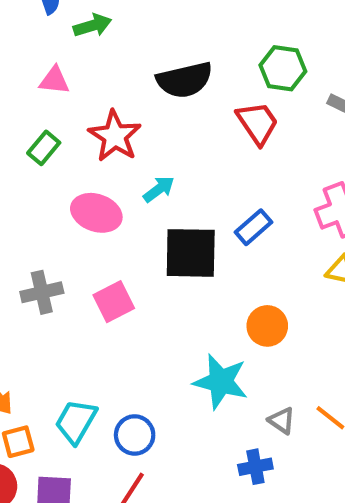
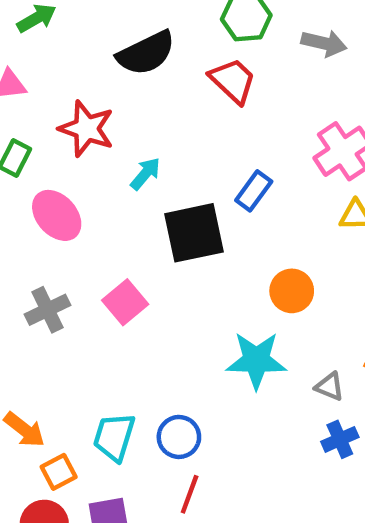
pink ellipse: (96, 213) -> (57, 215), moved, turned 42
blue cross: (255, 467) -> (340, 439), moved

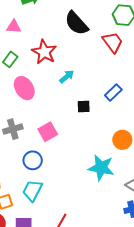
black semicircle: (146, 53) -> (76, 23), turned 64
black square: (194, 233) -> (84, 106), size x0.5
blue circle: (179, 437) -> (33, 160), moved

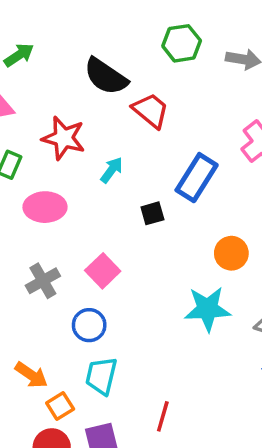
red trapezoid: (113, 42) -> (151, 110), moved
pink ellipse: (24, 88) -> (45, 207), turned -45
blue rectangle: (113, 93) -> (197, 178), size x1.5

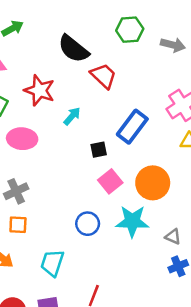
orange circle: (231, 253) -> (153, 183), size x1.4
pink square: (103, 271) -> (110, 181), moved
blue circle: (89, 325) -> (88, 224), moved
orange square: (60, 406) -> (18, 225), moved, turned 30

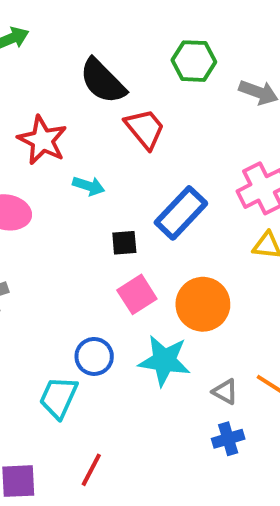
cyan arrow: (72, 116) -> (89, 186), turned 60
cyan trapezoid: (52, 263) -> (58, 397), moved

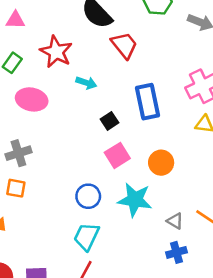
blue rectangle: (181, 213) -> (147, 102), turned -56
black square: (124, 243) -> (109, 121), turned -30
orange circle: (203, 304) -> (161, 163), size x0.7
cyan trapezoid: (58, 397) -> (86, 236), moved

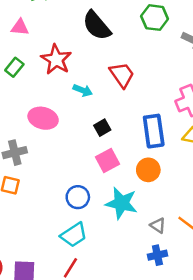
red trapezoid: (124, 45) -> (122, 75), moved
pink ellipse: (32, 99) -> (43, 118), moved
blue rectangle: (147, 102) -> (154, 131), moved
cyan trapezoid: (86, 236) -> (74, 235), turned -152

